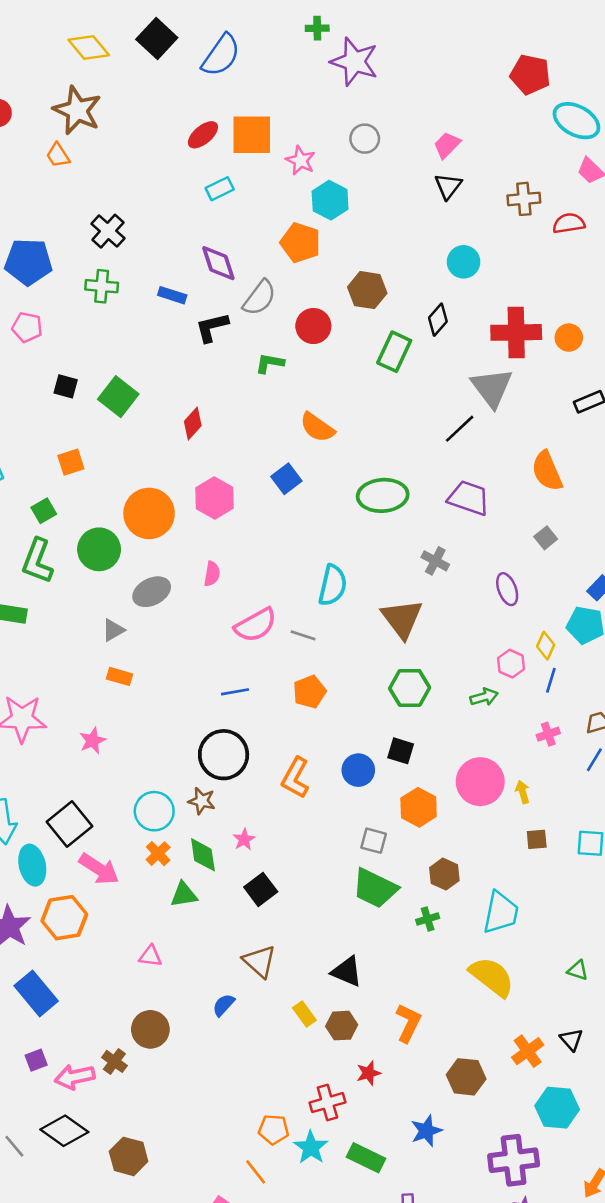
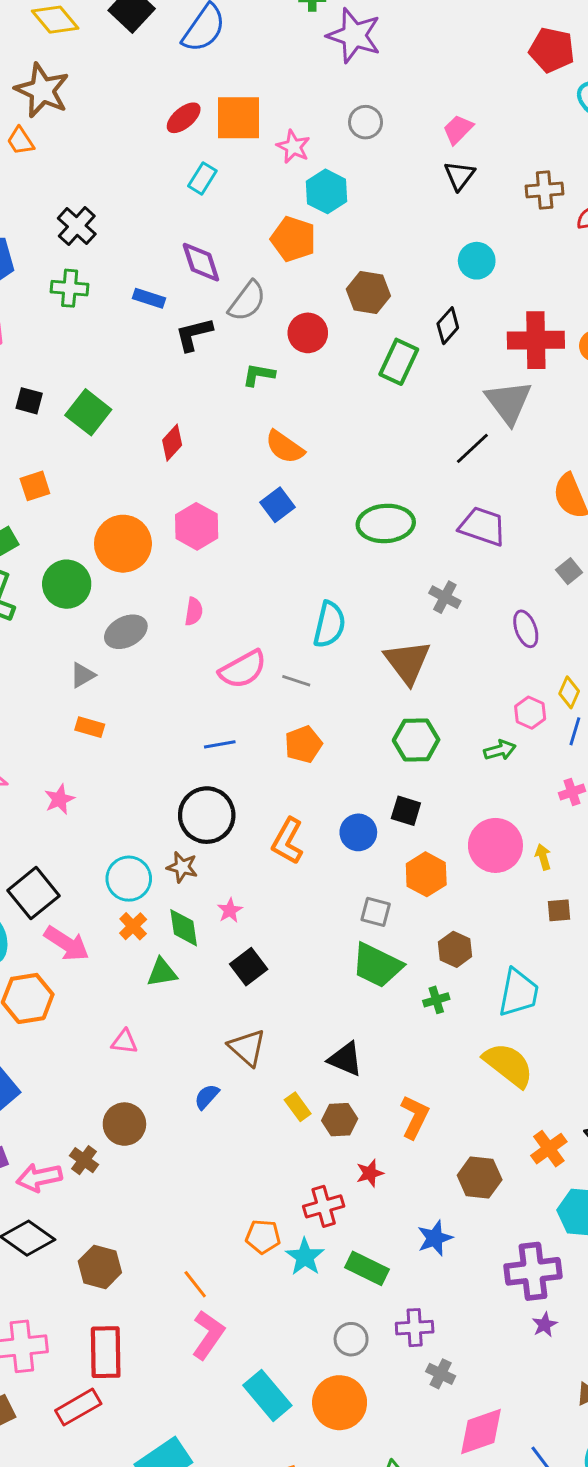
cyan rectangle: (220, 189) -> (202, 178), turned -32
orange semicircle: (317, 427) -> (285, 447), moved
orange line: (256, 1172) -> (195, 1284), moved

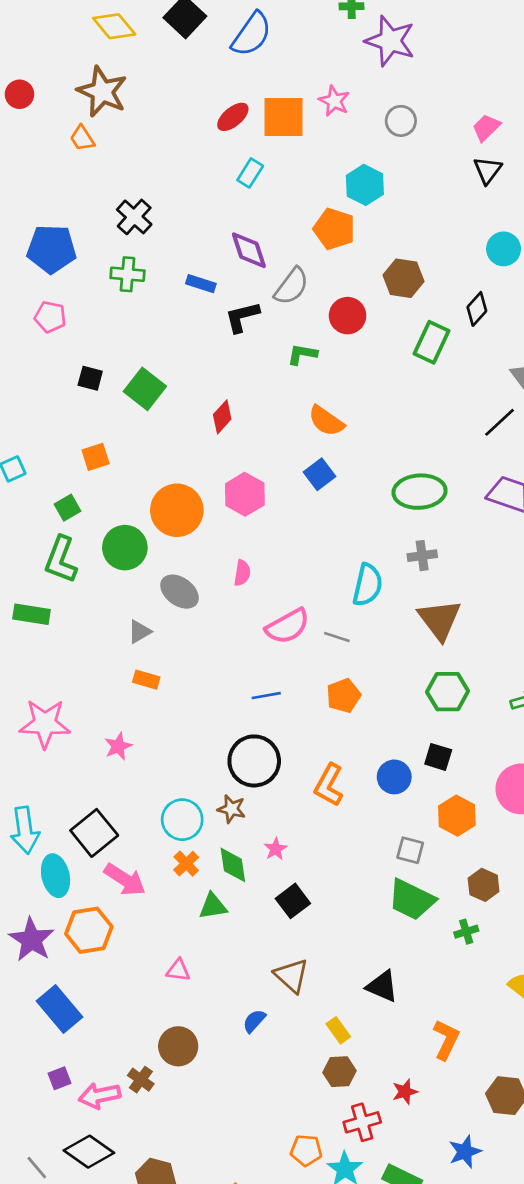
pink star: (293, 147) -> (334, 101), moved
gray cross: (445, 597) -> (422, 556), moved, turned -36
gray ellipse: (126, 632) -> (180, 592), turned 63
brown hexagon: (340, 1120) -> (340, 1072), moved

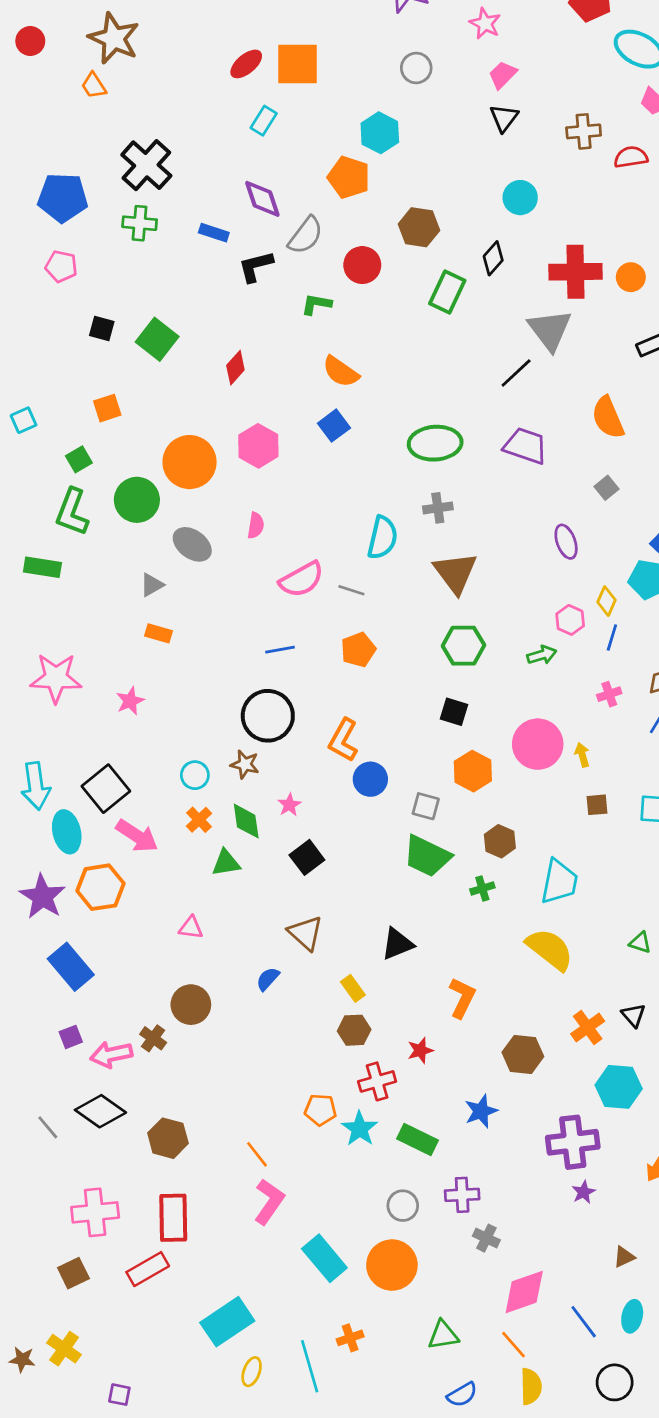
pink star: (334, 101) -> (485, 23), moved
black cross: (134, 217) -> (146, 165), size x1.4
blue circle: (394, 777) -> (370, 779), moved
cyan circle: (182, 820) -> (195, 775), size x0.7
black triangle: (382, 986) -> (397, 944), turned -45

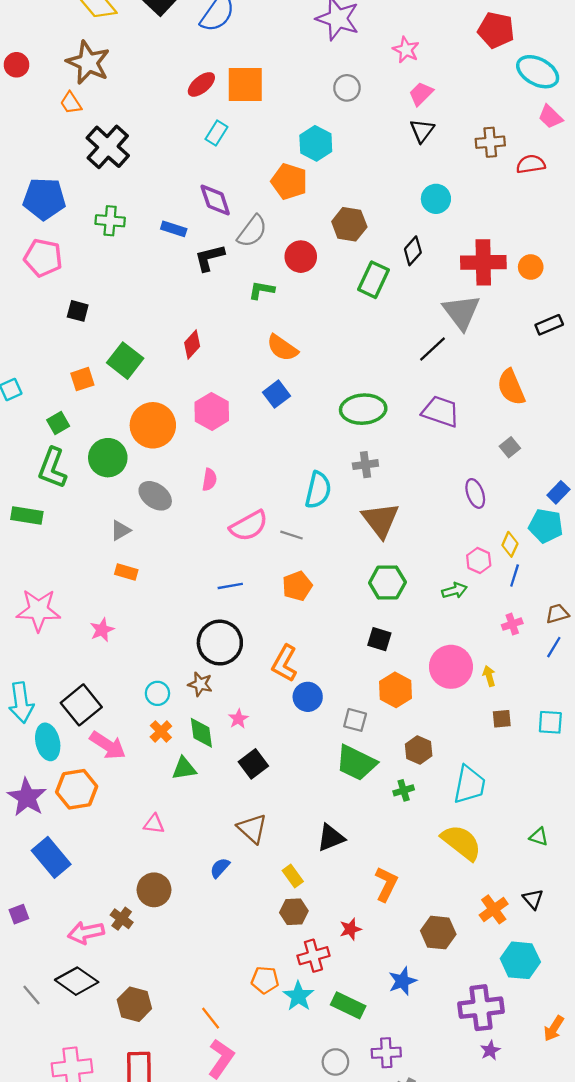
black cross: (146, 165) -> (108, 147), moved
pink pentagon: (61, 266) -> (43, 258), size x1.4
green square: (157, 339) -> (125, 361), moved
purple square: (71, 1037) -> (19, 914), moved

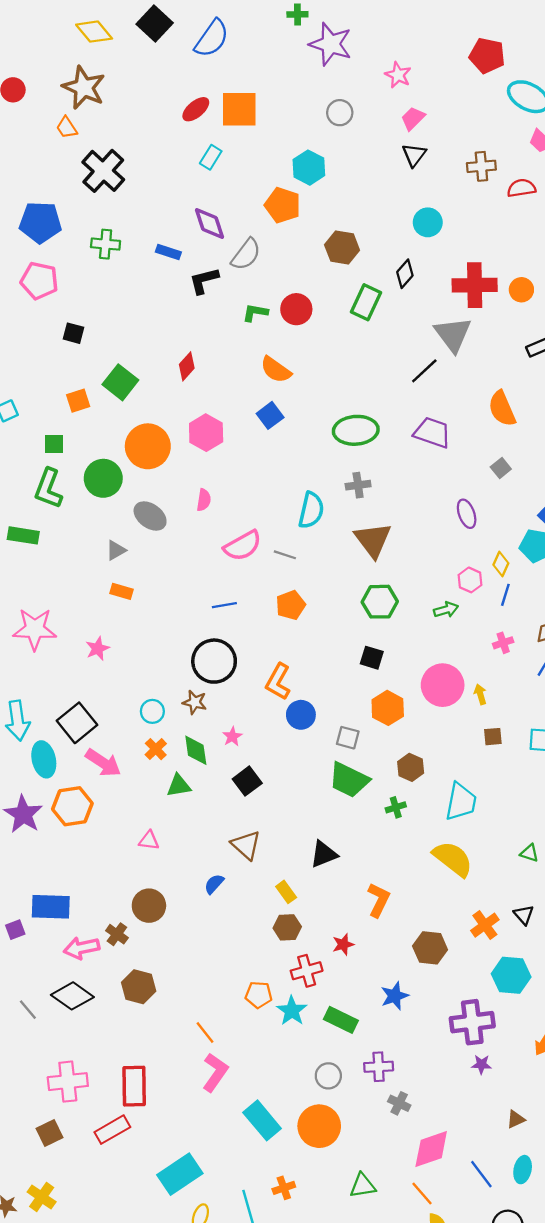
red circle: (301, 257) -> (296, 309), moved
green square: (58, 423) -> (54, 444), turned 30
blue rectangle: (51, 857) -> (51, 907), moved, turned -48
brown hexagon: (134, 1004) -> (139, 987), moved
purple star: (490, 1050) -> (481, 1064), turned 30

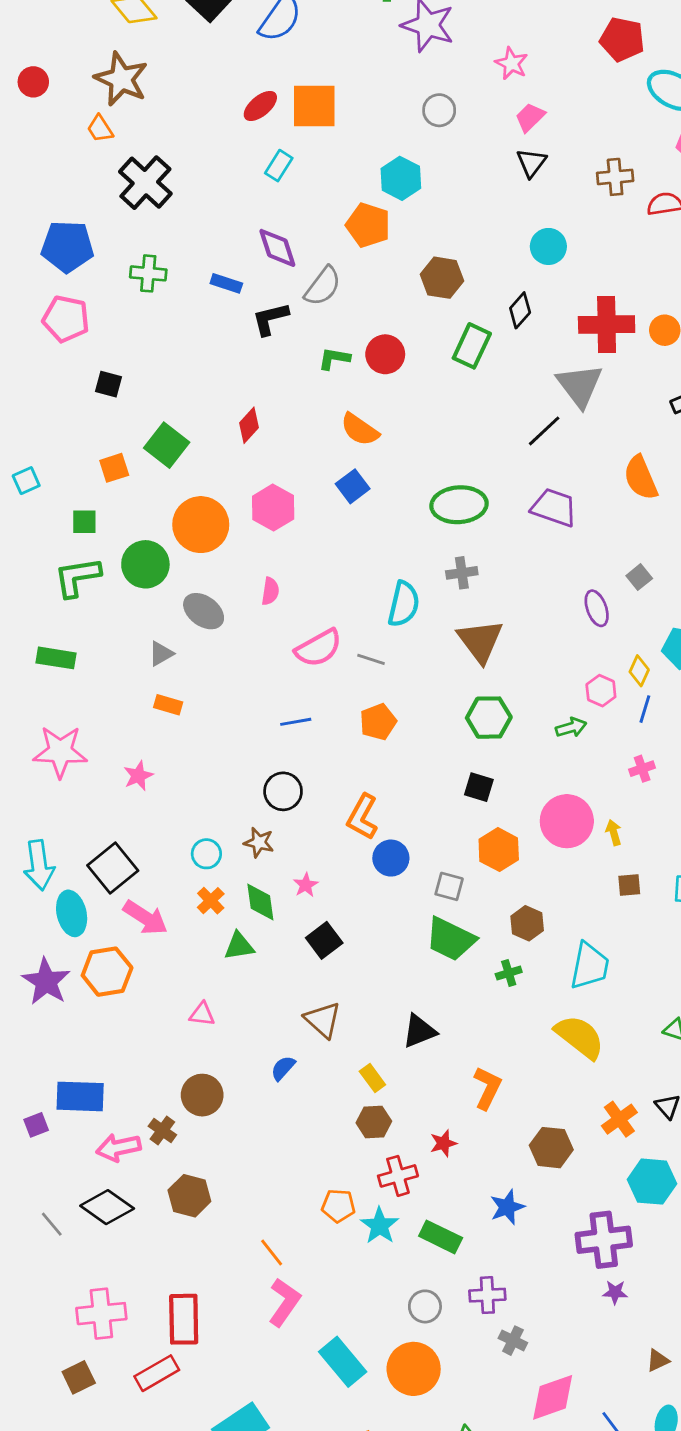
gray square: (501, 468) -> (639, 577), moved
green L-shape: (48, 489) -> (77, 577), turned 60
green rectangle: (23, 535) -> (56, 658), moved
black circle: (214, 661) -> (283, 791), size x0.7

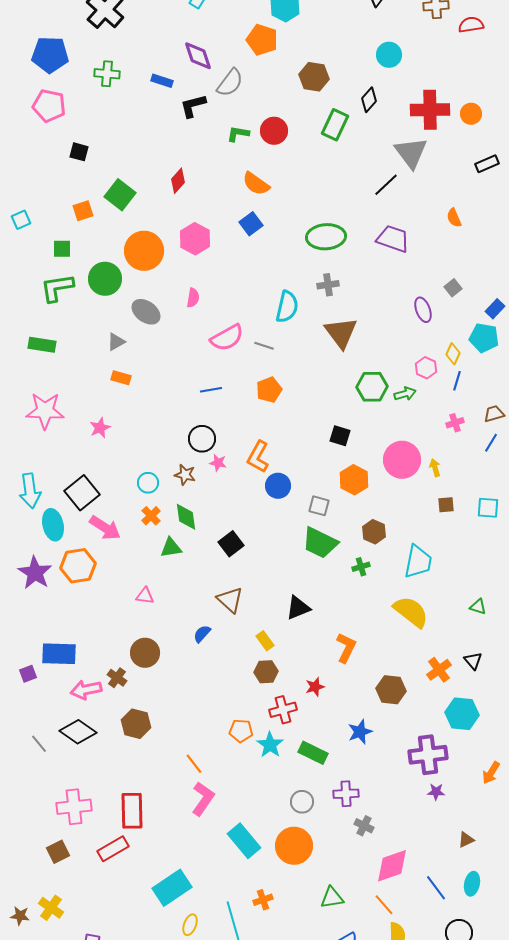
orange semicircle: (641, 478) -> (454, 218), size x0.6
green hexagon: (489, 718) -> (372, 387), moved
pink star: (306, 885) -> (218, 463), moved, turned -30

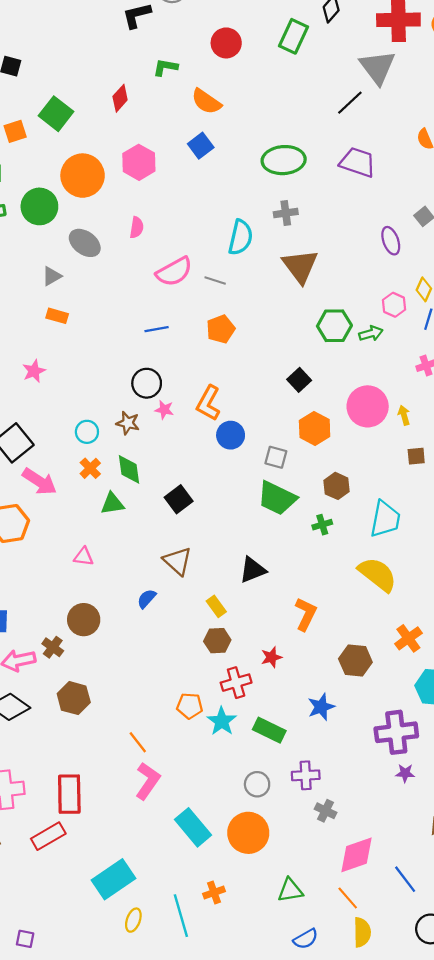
green L-shape: (238, 134) -> (165, 67), moved
black square: (340, 436) -> (299, 380), turned 30

